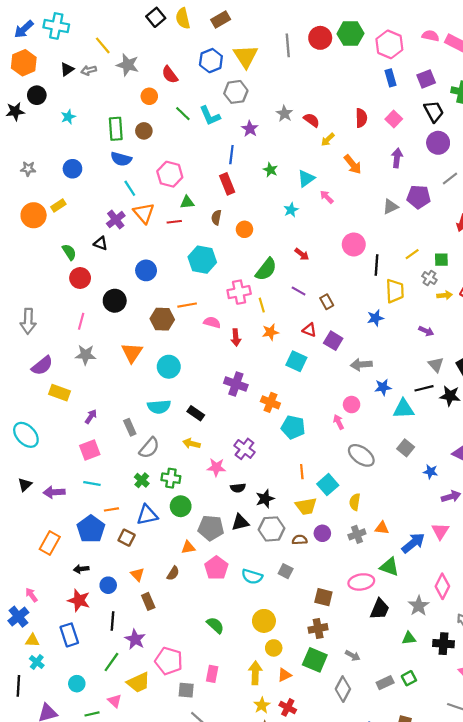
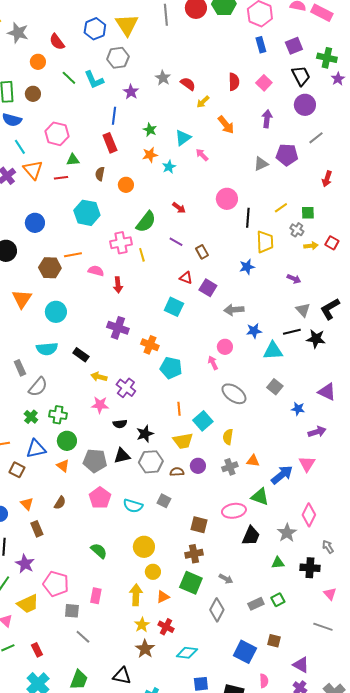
orange star: (270, 332) -> (150, 155), moved
yellow arrow: (191, 444) -> (99, 377), moved
orange triangle: (188, 547) -> (63, 466), moved, turned 48

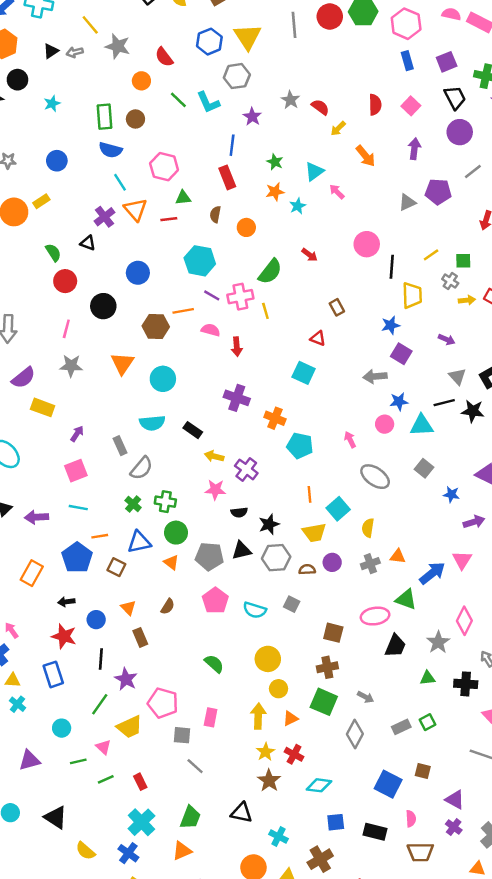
purple line: (176, 242) -> (212, 295), moved
purple square: (208, 288) -> (401, 354), moved
pink circle: (225, 347) -> (385, 424), moved

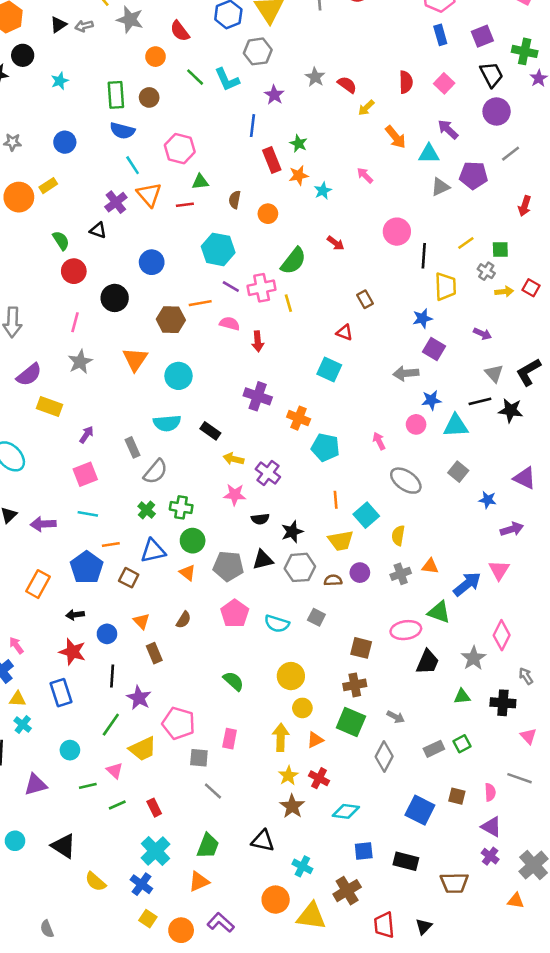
purple arrow: (414, 149) -> (448, 129), turned -54
cyan triangle: (314, 171) -> (429, 154), moved, turned 36
red rectangle: (227, 177) -> (272, 160), moved
gray star: (71, 366) -> (80, 362), turned -30
pink semicircle: (411, 819) -> (490, 792), moved

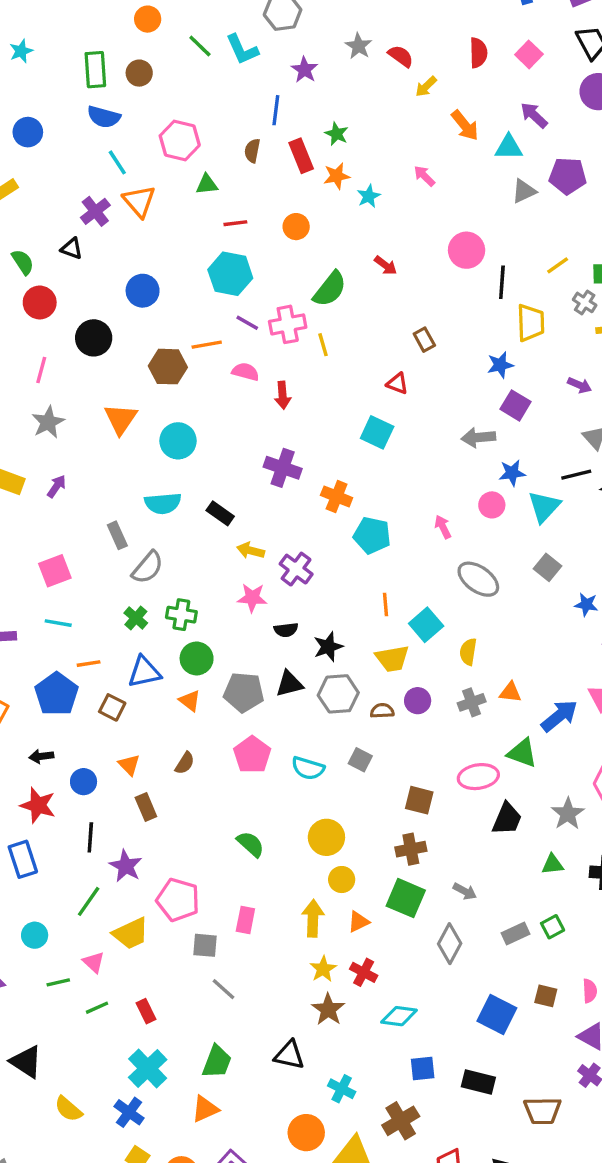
brown semicircle: (235, 200) -> (252, 151), moved
red line: (185, 205) -> (235, 223), moved
cyan triangle: (456, 426) -> (544, 507), turned -44
purple arrow: (87, 435) -> (57, 486), moved

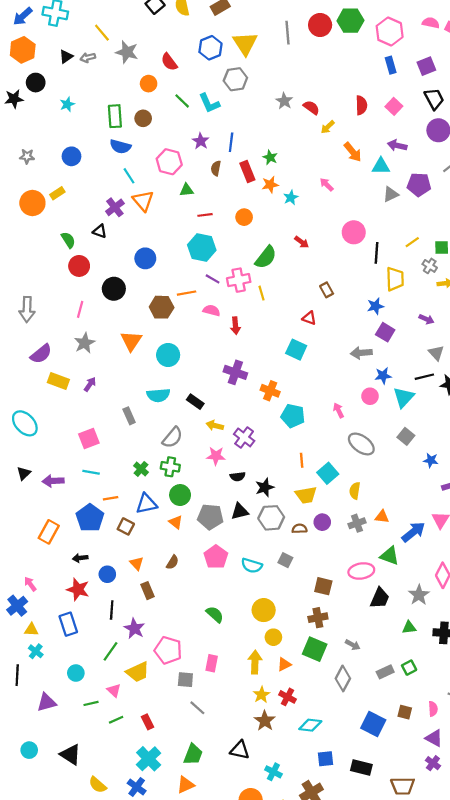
purple star: (305, 70) -> (201, 141), moved
purple arrow: (534, 115) -> (397, 145), turned -30
gray semicircle: (148, 567) -> (172, 437), moved

